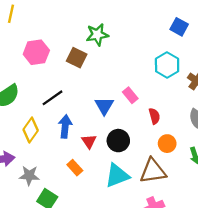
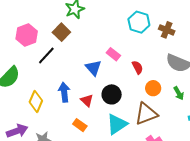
brown square: (77, 58) -> (61, 32), turned 30
black line: (53, 98) -> (46, 55), moved

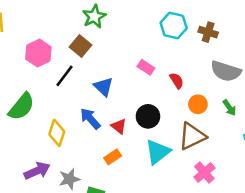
blue triangle: (93, 68) -> (103, 87), moved
blue arrow: (64, 92) -> (90, 119), turned -30
orange rectangle: (80, 125) -> (113, 157), turned -64

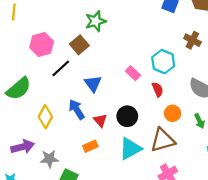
cyan hexagon: (174, 25) -> (163, 62), moved
brown cross: (208, 32) -> (192, 40), moved

